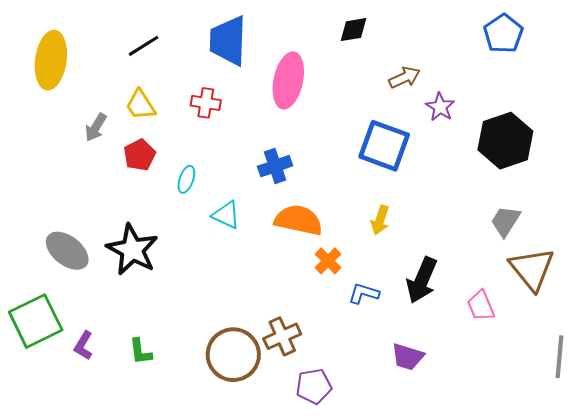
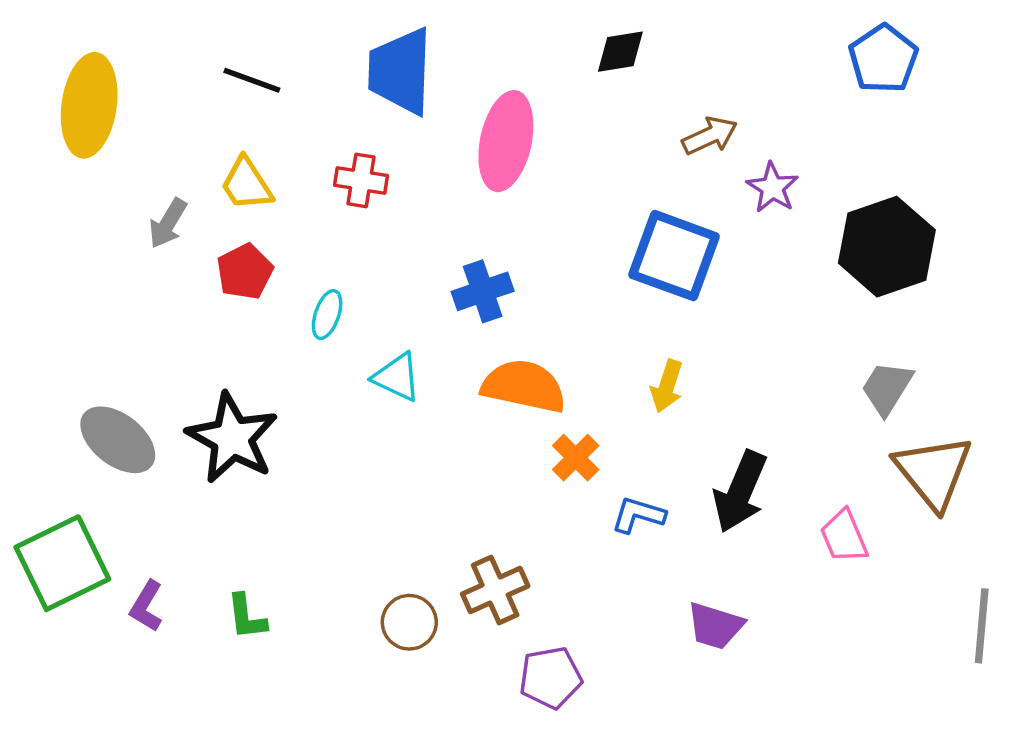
black line: (144, 46) -> (252, 80), turned 52
brown circle: (233, 355) -> (409, 622), size x0.6

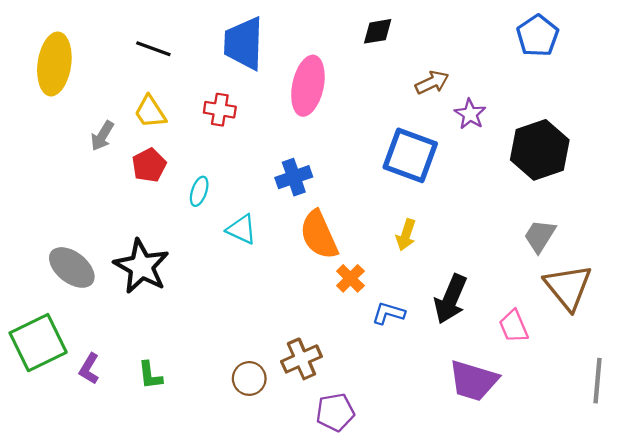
orange semicircle: (524, 386) -> (319, 235), turned -126
purple trapezoid: (715, 626) -> (473, 381), moved, size x1.4

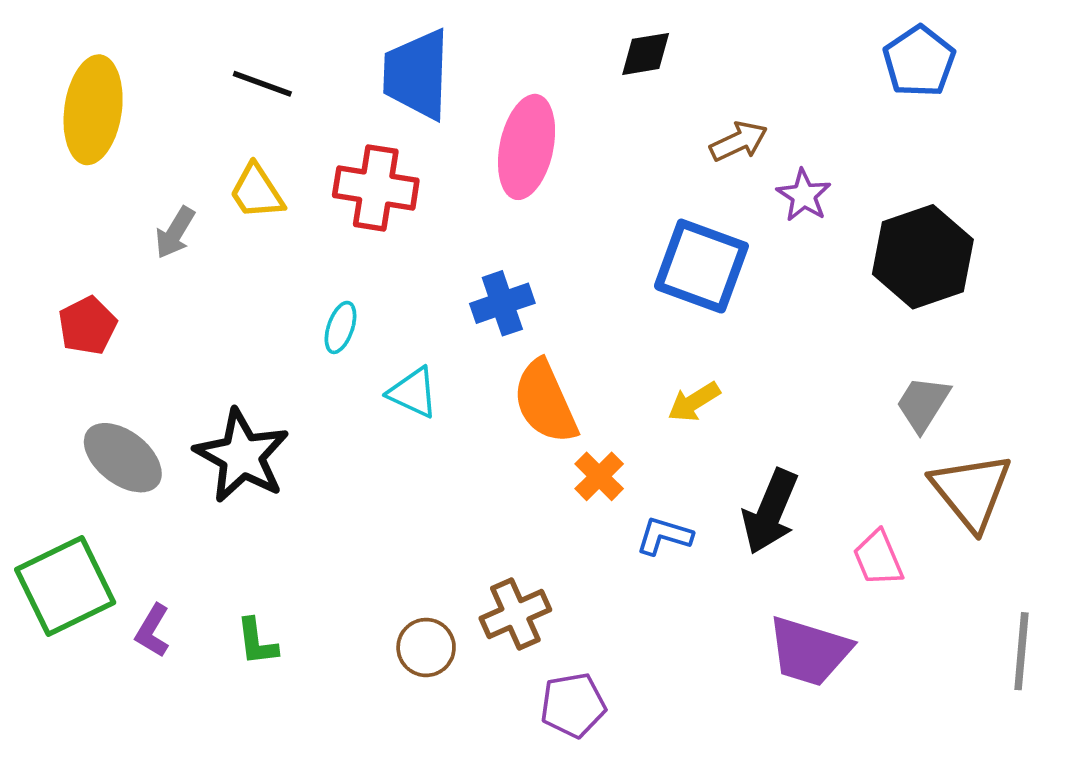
red cross: (220, 110) -> (376, 188), size x1.5
red pentagon: (149, 165) -> (87, 326), moved
yellow arrow: (406, 235) -> (694, 402), turned 40

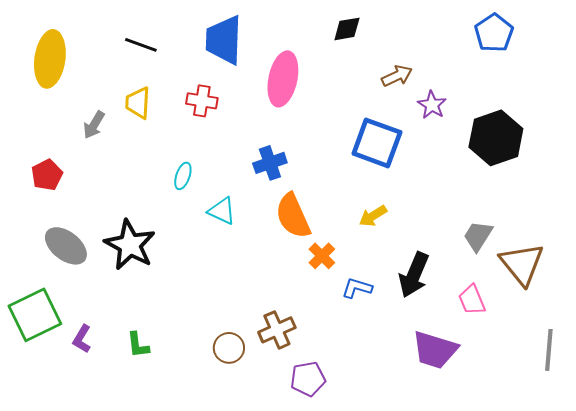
red cross: (376, 188) -> (202, 101), size x0.7
yellow trapezoid: (257, 192) -> (138, 103), turned 36
gray trapezoid: (923, 404) -> (478, 236), moved

